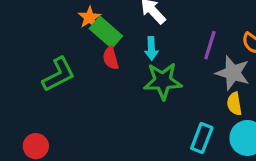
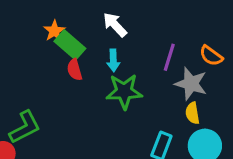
green L-shape: (59, 74) -> (25, 127), moved

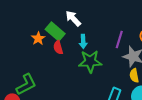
white arrow: (115, 25) -> (73, 18), moved
orange star: (54, 31) -> (38, 38), moved

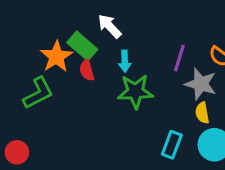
orange star: (38, 38) -> (56, 57), size x1.5
green L-shape: (26, 84) -> (38, 93), moved

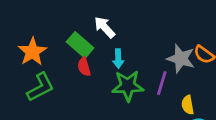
orange star: (56, 57) -> (32, 52), moved
purple line: (179, 58) -> (162, 83), moved
gray star: (201, 84) -> (181, 59), moved

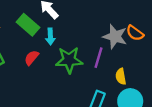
cyan arrow: (118, 59) -> (50, 37), moved
red semicircle: (84, 67) -> (32, 58), moved, turned 56

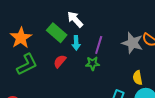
purple line: (99, 58) -> (99, 45), moved
green star: (69, 60) -> (93, 63), size x0.6

